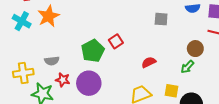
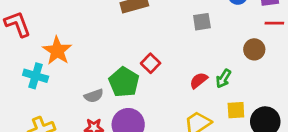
cyan cross: (22, 21) -> (36, 76), moved
gray semicircle: (52, 61) -> (94, 96), moved
green arrow: (187, 67) -> (223, 79), moved

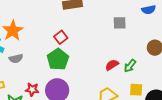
red square: (151, 63) -> (61, 37), moved
gray semicircle: (94, 96) -> (16, 59), moved

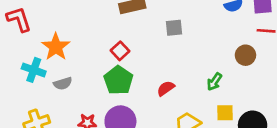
gray square: (120, 23) -> (174, 28), moved
red semicircle: (112, 65) -> (166, 88), moved

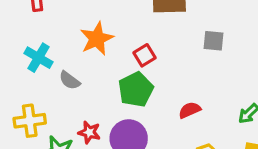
orange star: (56, 47) -> (97, 39), moved
gray semicircle: (63, 84) -> (70, 80), turned 42

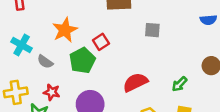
green pentagon: (136, 90) -> (82, 60), moved
red semicircle: (190, 110) -> (135, 82), size x1.5
red star: (89, 132) -> (52, 92), moved

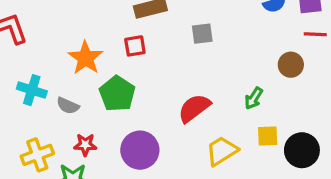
red square: (101, 42) -> (135, 46), moved, turned 35

